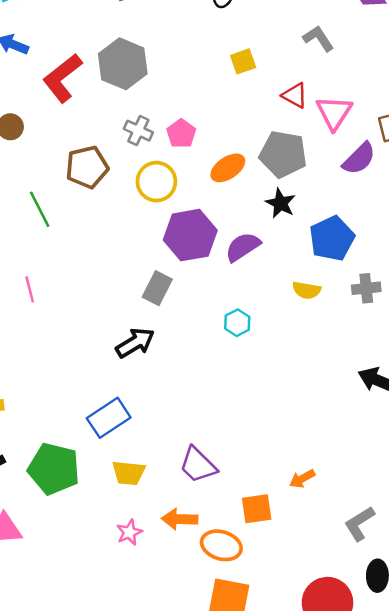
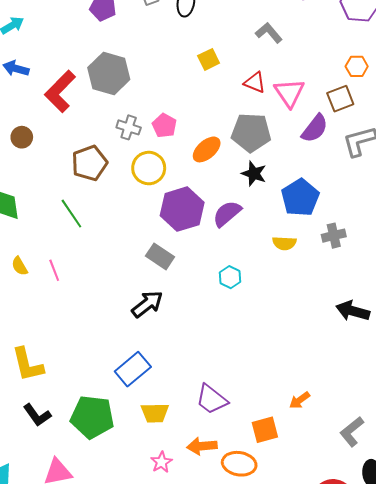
green line: (40, 209) -> (71, 214), moved
gray rectangle: (157, 288) -> (160, 256), turned -76

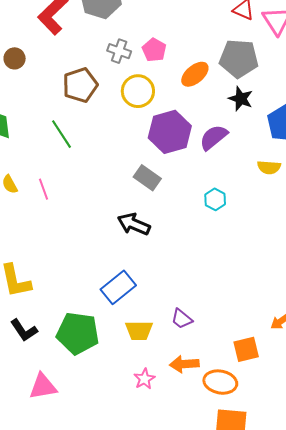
black arrow: (147, 304) -> (134, 224), turned -120
purple trapezoid: (212, 399) -> (182, 319), moved, size x0.7

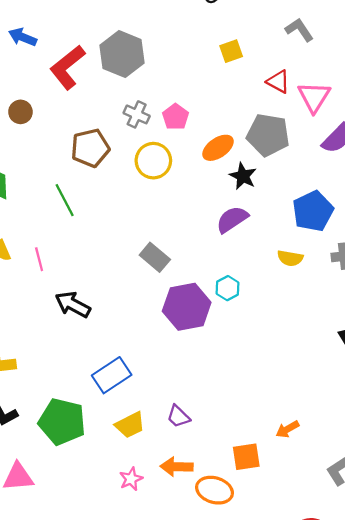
black star: (241, 99) -> (243, 176), moved
purple hexagon: (170, 132) -> (187, 307), moved
black arrow: (134, 224) -> (73, 304), moved
yellow trapezoid: (139, 331) -> (130, 425), turned -32

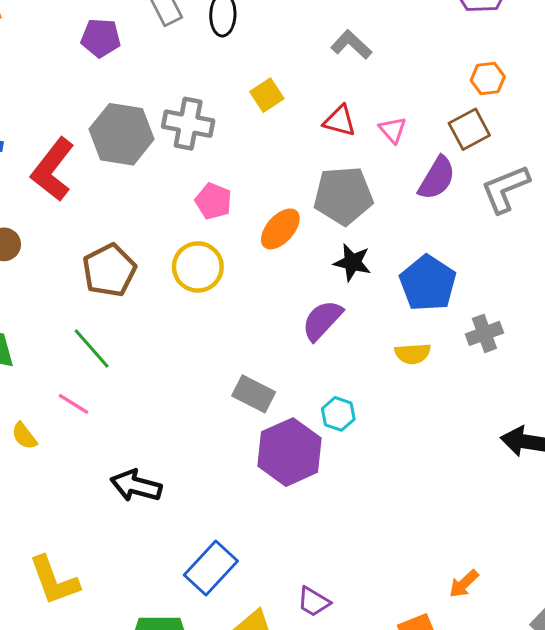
pink triangle: (314, 97) -> (393, 130), size x0.6
gray cross: (137, 114) -> (188, 124), moved, size x1.4
black star: (243, 176) -> (352, 262), moved
gray rectangle: (155, 257) -> (254, 394), moved
pink line: (39, 259) -> (74, 404), moved, turned -30

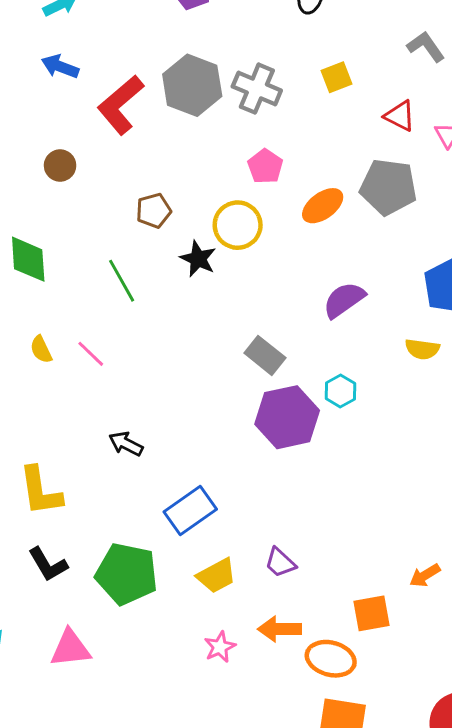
black star: (352, 262) -> (198, 259), moved
brown pentagon: (109, 270) -> (154, 211), size x0.7
pink line: (74, 404) -> (91, 354), moved
black arrow: (136, 486) -> (126, 444), moved, size x0.7

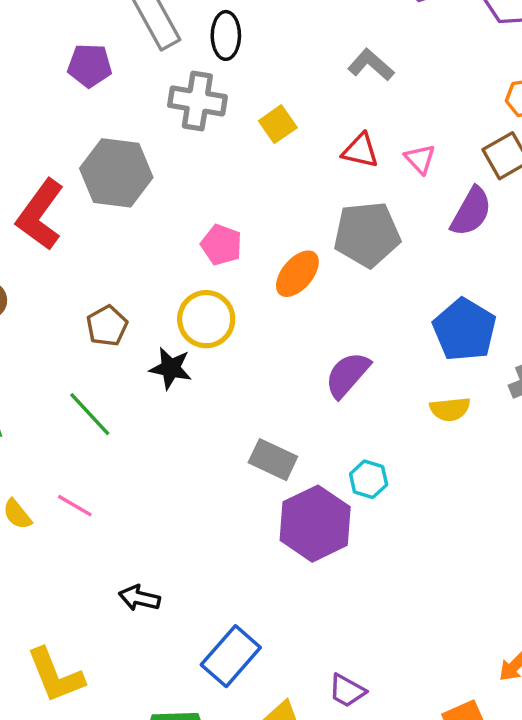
gray cross: (257, 89) -> (197, 101), moved

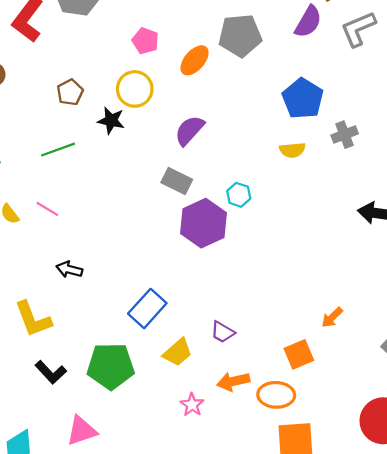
purple semicircle: (347, 375) -> (189, 130), moved
green line: (90, 414) -> (58, 150), turned -68
black arrow: (139, 598) -> (69, 269), moved

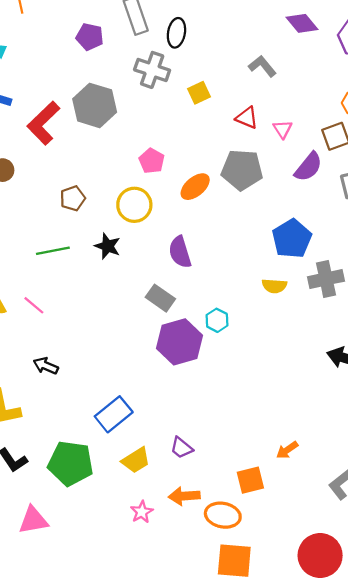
black star: (111, 121) -> (108, 246), moved
purple semicircle: (189, 130) -> (180, 252), turned -68
gray cross: (345, 135) -> (326, 279), size x1.4

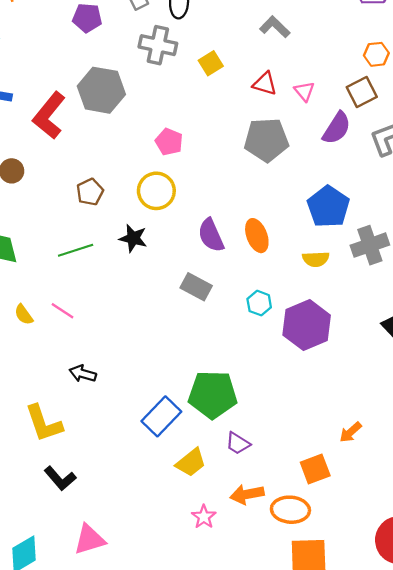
orange ellipse: (195, 187) -> (257, 236), moved, turned -64
purple hexagon: (180, 342) -> (307, 325), moved
green pentagon: (71, 463) -> (213, 395), moved

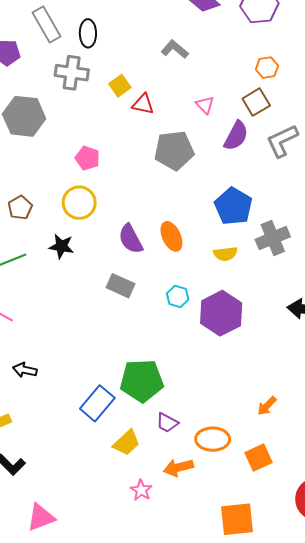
red triangle: (265, 84) -> (143, 104), moved
orange square: (315, 469) -> (258, 458), moved
orange ellipse: (290, 510) -> (213, 439), moved

